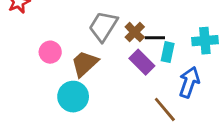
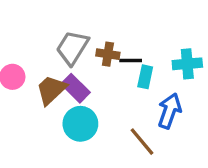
brown cross: (135, 32) -> (108, 54), turned -36
purple rectangle: (142, 62) -> (76, 88), moved
cyan circle: (73, 97) -> (80, 124), moved

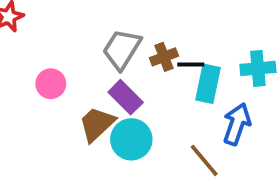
brown cross: (108, 54) -> (164, 57), turned -30
cyan rectangle: (145, 77) -> (208, 84), size x1.4
brown trapezoid: (51, 90) -> (97, 124), moved

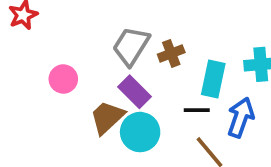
black line: (191, 65) -> (197, 110), moved

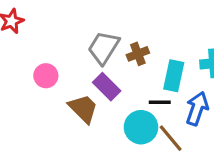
brown trapezoid: (107, 117) -> (83, 108), turned 88
cyan circle: (140, 132) -> (141, 127), moved

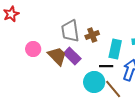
gray trapezoid: (104, 48) -> (70, 31), turned -40
brown trapezoid: (83, 108) -> (57, 56), moved

